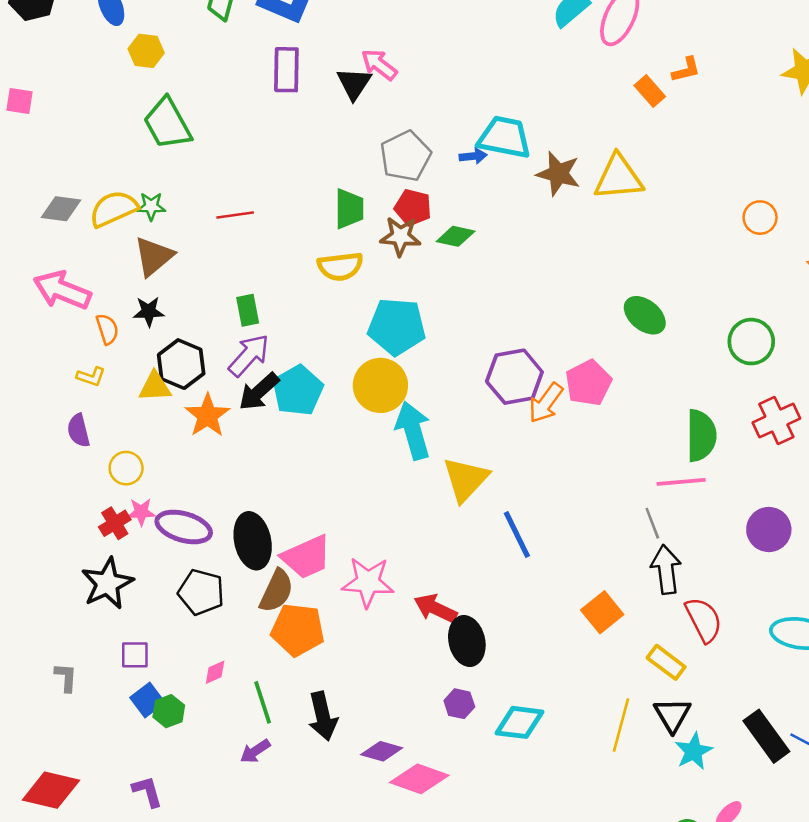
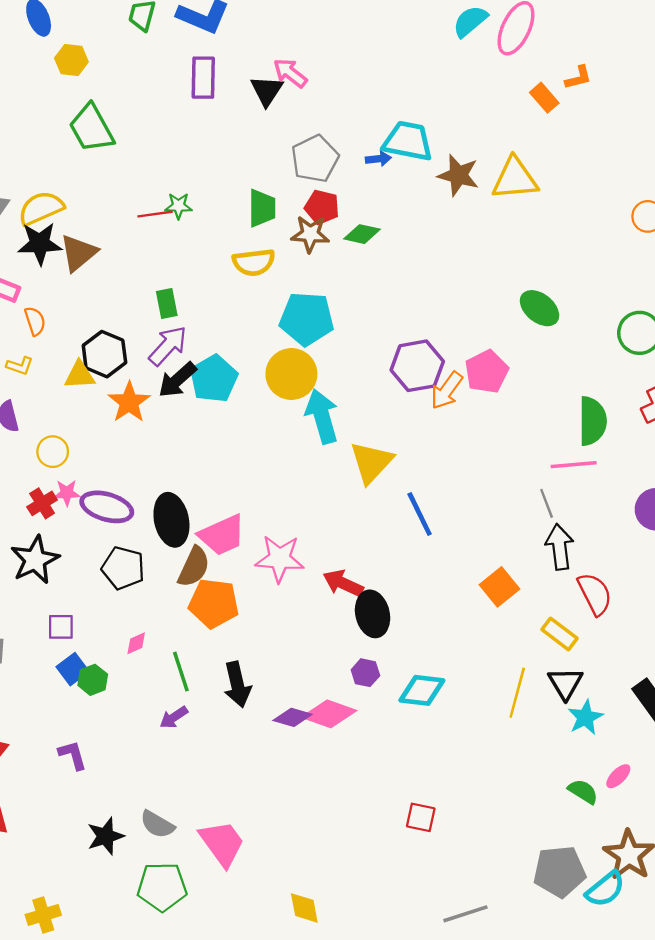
green star: (151, 206) -> (178, 206), moved
black star: (149, 311) -> (40, 243), moved, size x1.5
pink diamond: (419, 779) -> (329, 714), moved

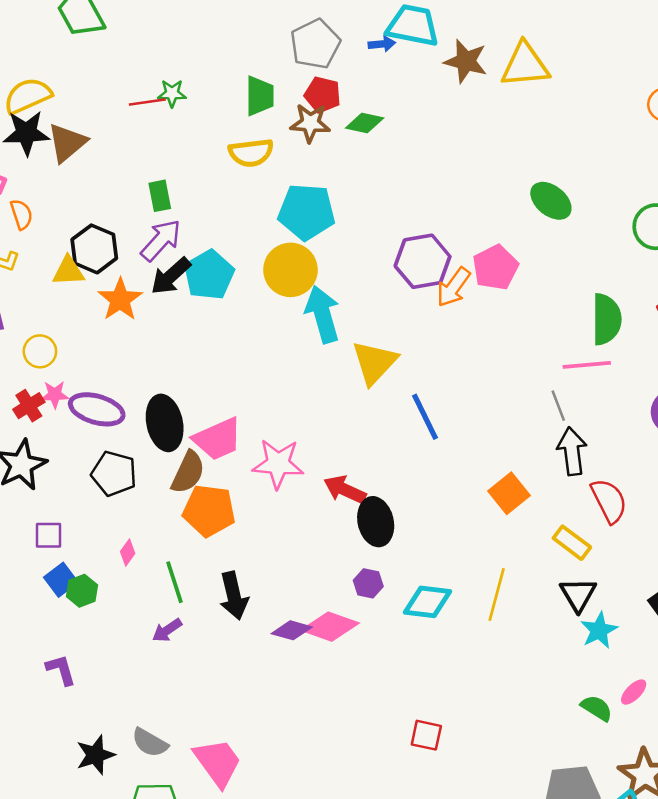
pink diamond: (136, 643) -> (128, 553), turned -30
yellow line: (517, 693) -> (497, 595), moved

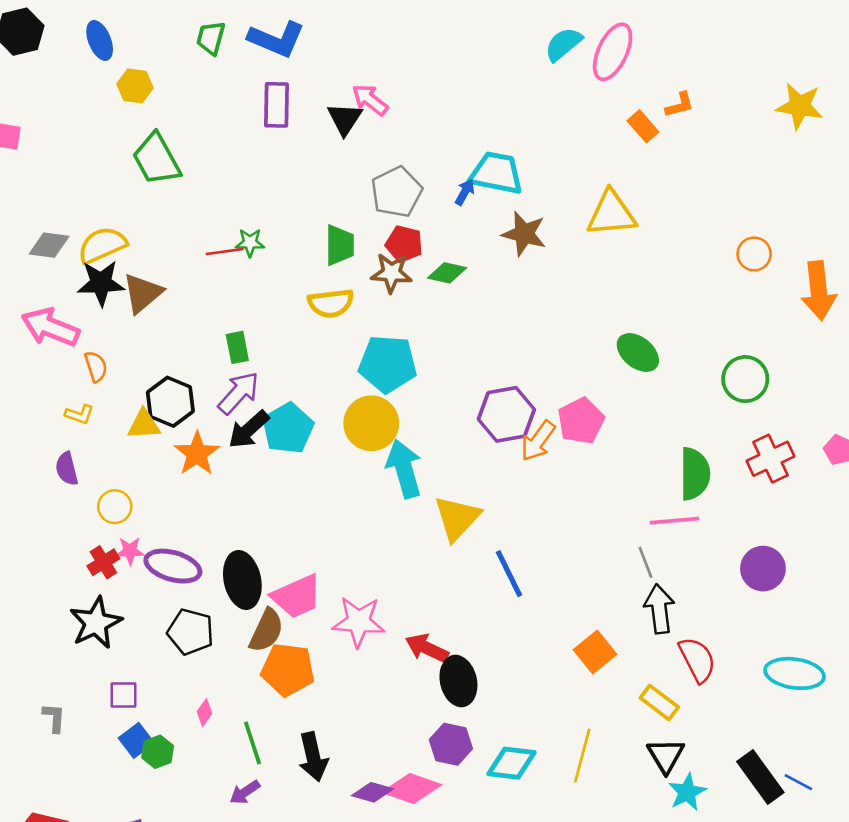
blue arrow: (382, 44) -> (465, 192), turned -55
brown star: (466, 61) -> (524, 234), moved
purple hexagon: (368, 583) -> (451, 744), size x1.4

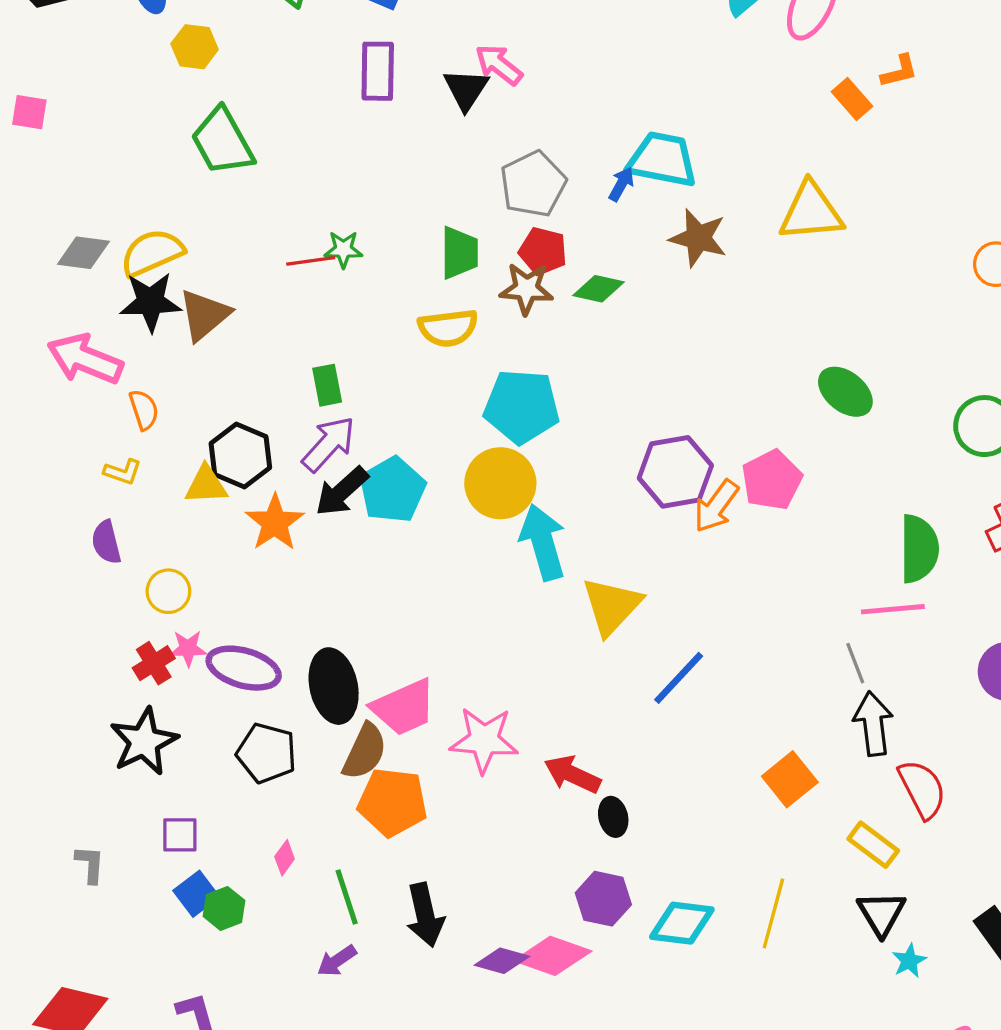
blue line: (509, 574) -> (679, 678), turned 69
black ellipse: (458, 681) -> (613, 817), size x0.6
cyan star: (687, 792) -> (909, 961), size x0.7

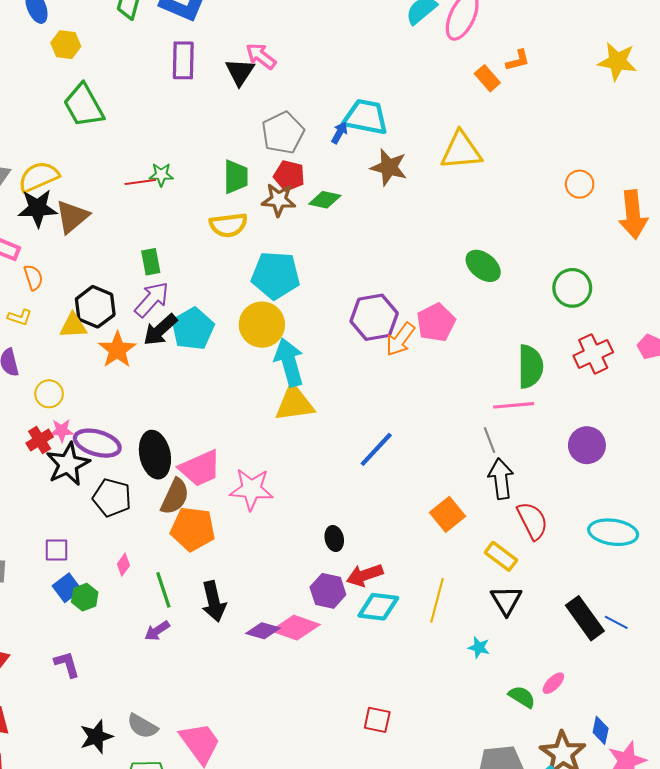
yellow triangle: (612, 606) -> (294, 403), moved, turned 39
black star: (144, 742) -> (68, 464), moved
red arrow: (572, 774) -> (365, 575), moved, turned -44
cyan star: (909, 961) -> (479, 648), moved, turned -30

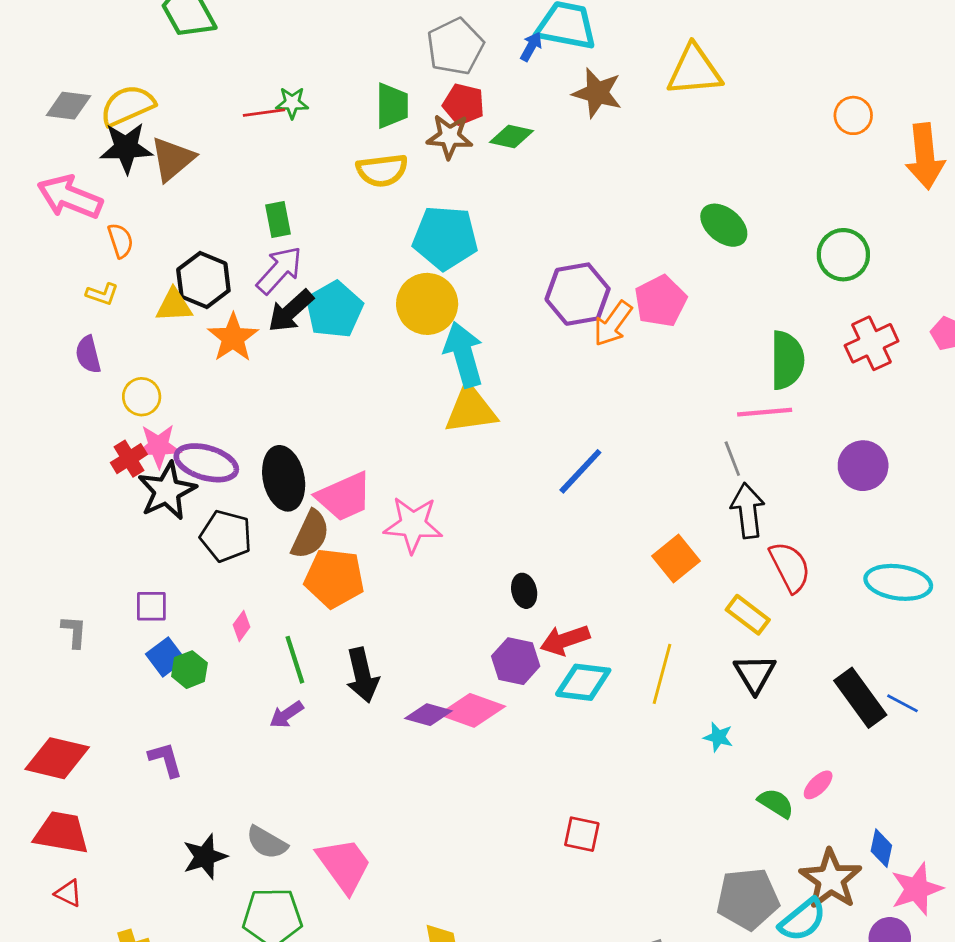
pink star: (62, 430) -> (158, 446), size x1.4

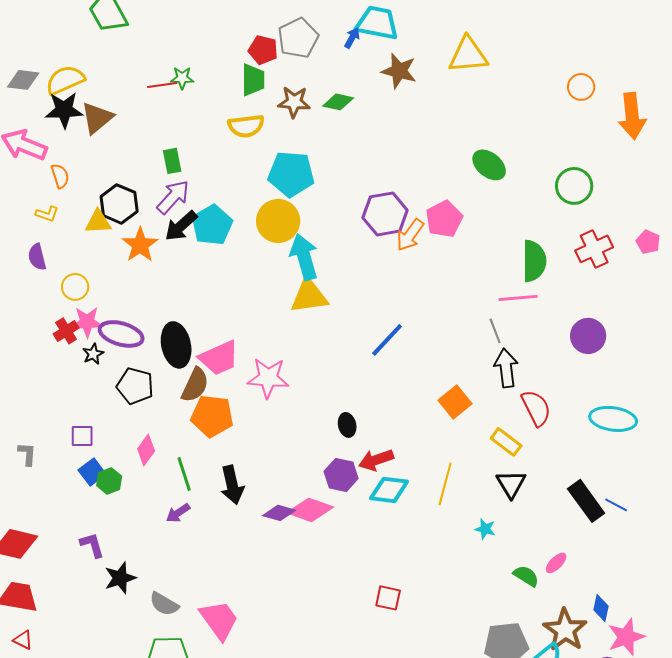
red pentagon: (464, 104) -> (263, 50), moved
black star: (167, 491) -> (93, 354), size x0.5
pink diamond: (241, 626) -> (146, 450), size x1.4
black star: (205, 857) -> (120, 578), moved

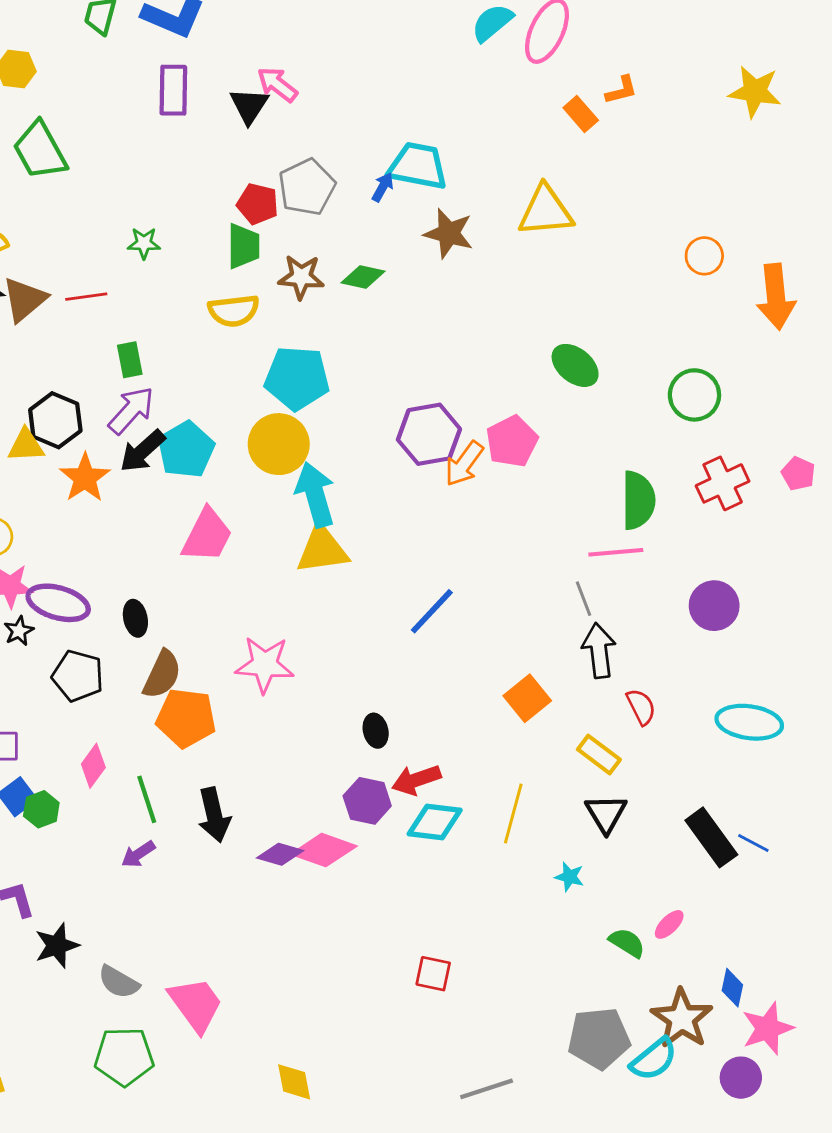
red line: (162, 85) -> (86, 297), moved
black ellipse: (176, 345) -> (135, 618), size x0.6
pink trapezoid: (219, 358) -> (207, 535), moved, turned -39
red semicircle: (536, 408) -> (641, 707), size x0.7

